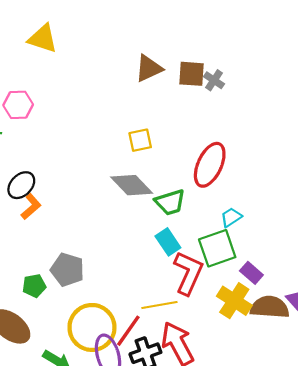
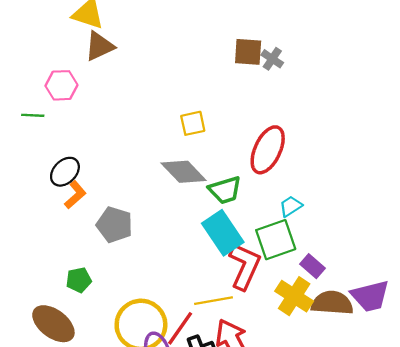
brown triangle: (149, 68) -> (99, 46), moved
cyan rectangle: (168, 242) -> (223, 233), size x1.5
gray pentagon: (67, 270) -> (114, 225), moved

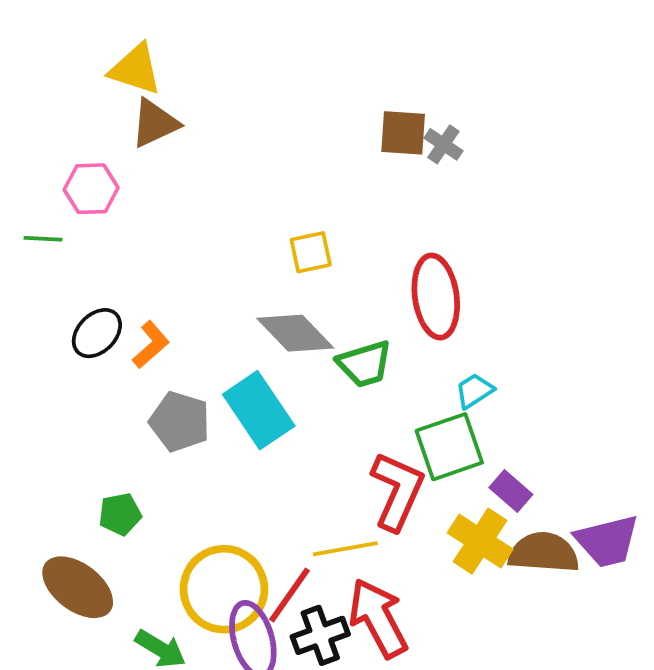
red ellipse: (268, 150) -> (436, 297), turned -33
orange L-shape: (75, 195) -> (151, 345), moved
cyan rectangle: (223, 233) -> (259, 410), moved

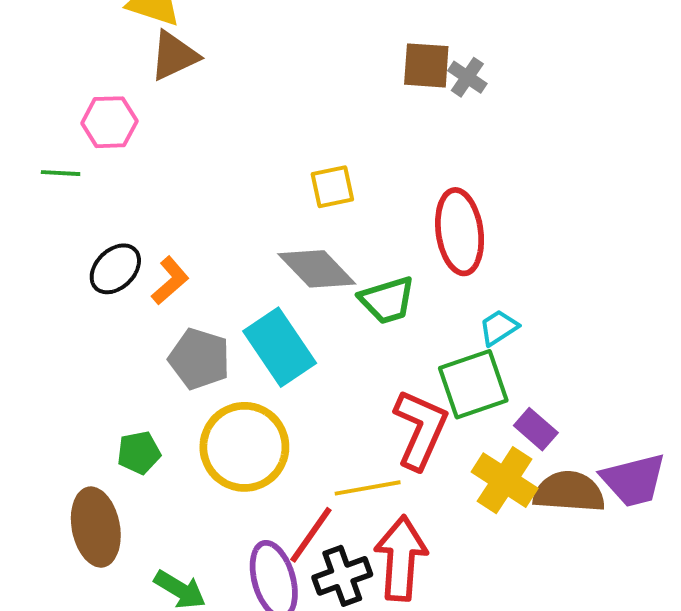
brown ellipse: (78, 587) -> (96, 527), turned 42
yellow circle: (224, 589) -> (244, 447), moved
red arrow: (378, 618) -> (401, 558), turned 32

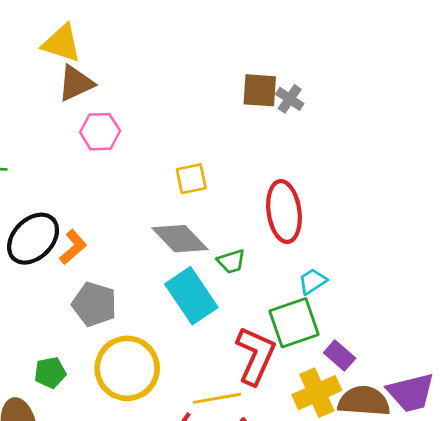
pink hexagon: (109, 122) -> (100, 132), moved
black ellipse: (115, 269) -> (33, 239), size x1.4
green trapezoid: (387, 300) -> (231, 261), size x0.7
cyan rectangle: (280, 347) -> (191, 296), moved
yellow cross: (505, 480) -> (317, 393), turned 33

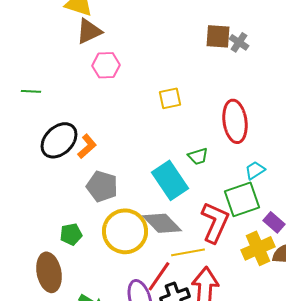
gray diamond: (180, 239) -> (162, 223), moved

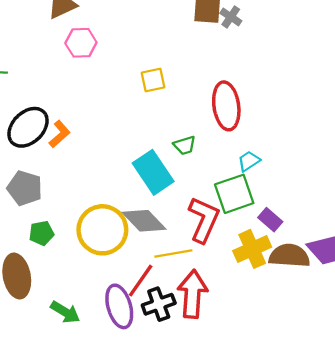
gray pentagon: (102, 186) -> (25, 188), moved

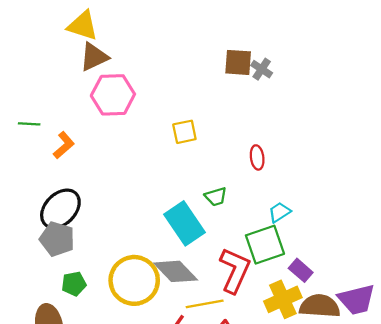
pink hexagon: (81, 43) -> (113, 95), size x1.4
red ellipse: (226, 106) -> (257, 157), size x0.5
black ellipse: (28, 127) -> (60, 209), moved
orange L-shape: (60, 134) -> (64, 145), moved

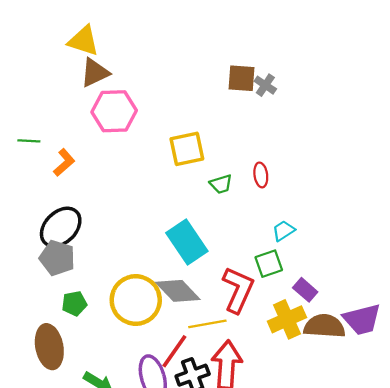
yellow square: (184, 132) -> (187, 149), size x1.4
green trapezoid: (216, 197) -> (221, 184), moved
green square: (265, 245) -> (269, 264), size x0.7

